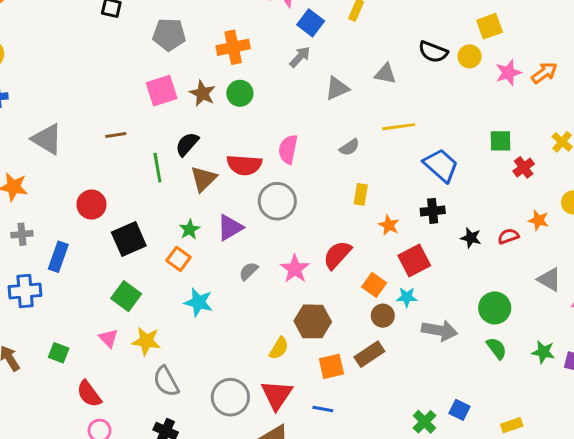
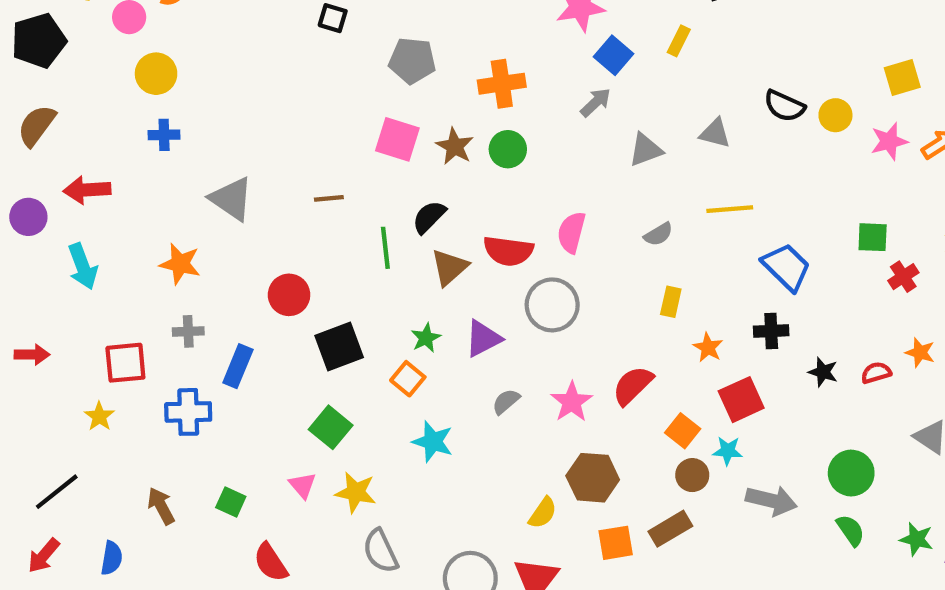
yellow square: (490, 26) -> (902, 77), moved
pink square: (162, 91) -> (397, 139), turned 32

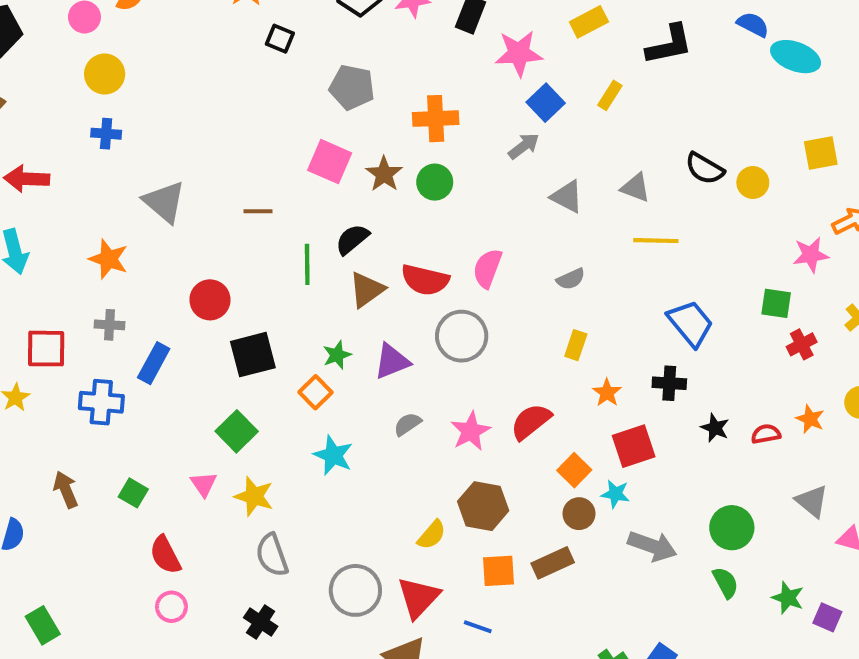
pink star: (889, 141) -> (811, 255), moved
gray triangle: (646, 150) -> (567, 197), turned 42
yellow line: (730, 209) -> (656, 241), moved

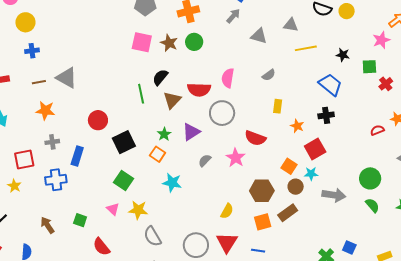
brown line: (258, 211) -> (39, 82), moved
red semicircle: (531, 422) -> (255, 138), moved, turned -110
black star: (715, 428) -> (343, 55), moved
brown hexagon: (483, 506) -> (262, 191), moved

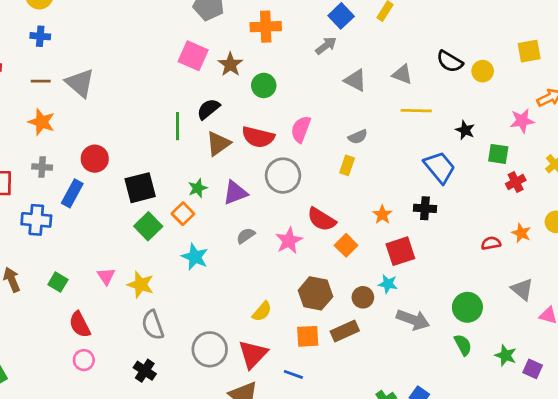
green circle: (194, 42) -> (264, 85), moved
yellow rectangle: (278, 106) -> (347, 165), moved
red circle: (98, 120) -> (95, 159), moved
orange square: (289, 166) -> (346, 245), moved
green square: (124, 181) -> (148, 226), moved

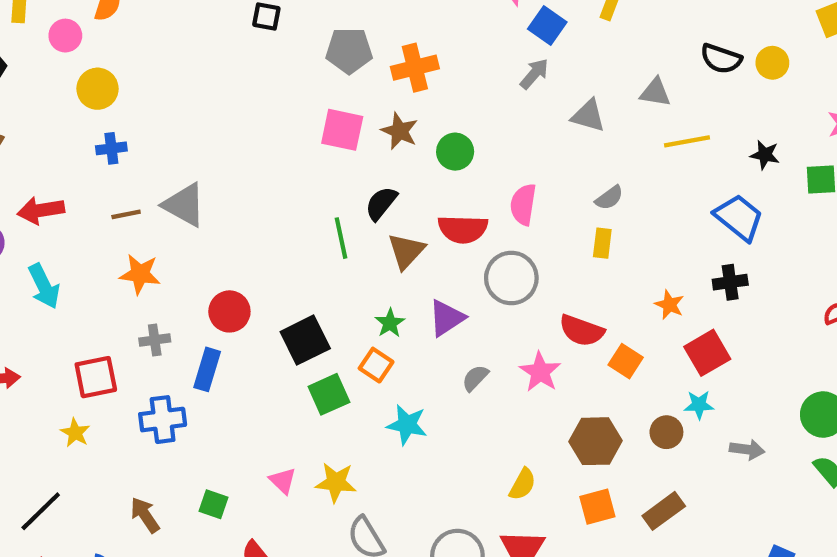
orange cross: (266, 27) -> (415, 68), moved
green square: (148, 226) -> (329, 394), turned 32
gray arrow: (413, 320) -> (747, 450), size x0.7
brown rectangle: (345, 331) -> (664, 511), moved

